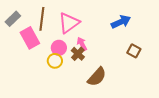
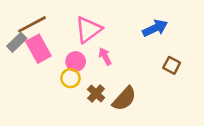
gray rectangle: (13, 19) -> (17, 42), moved
brown line: (42, 19) -> (32, 24), moved, turned 55
brown cross: (78, 54) -> (96, 94), moved

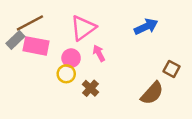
pink rectangle: (38, 49) -> (36, 46), turned -50
brown square: (172, 65) -> (171, 69), moved
brown semicircle: (124, 99) -> (152, 93), moved

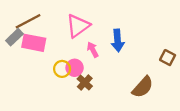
blue arrow: (146, 27) -> (118, 41), moved, turned 110
pink circle: (71, 58) -> (75, 68), moved
brown square: (171, 69) -> (168, 58), moved

